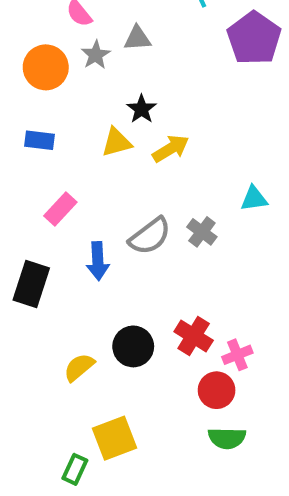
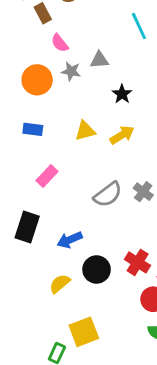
gray star: (96, 55) -> (71, 71), turned -30
black star: (142, 109) -> (122, 94), moved
blue arrow: (98, 261) -> (70, 240), moved, turned 70

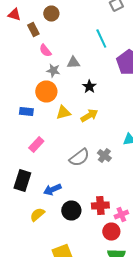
orange circle: (37, 80) -> (46, 92), moved
red cross: (138, 262) -> (100, 206), turned -36
yellow semicircle: (60, 284) -> (37, 214), moved

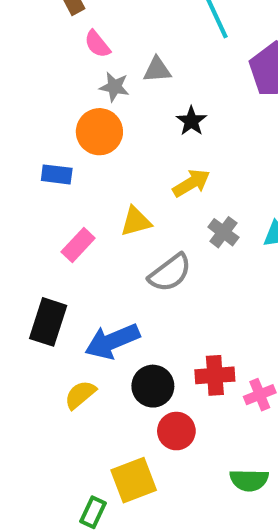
yellow triangle: (63, 112) -> (136, 221), moved
gray cross: (104, 156) -> (223, 232), moved
blue arrow: (52, 190) -> (112, 341), size x1.4
red circle: (111, 232) -> (176, 431), moved

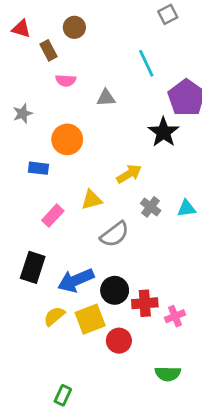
pink semicircle: (97, 44) -> (66, 80), turned -48
gray star: (114, 87) -> (23, 114), moved, turned -30
black star: (191, 121) -> (163, 132), moved, size x1.5
black circle: (153, 386) -> (115, 290), moved
yellow square: (134, 480) -> (90, 319), moved

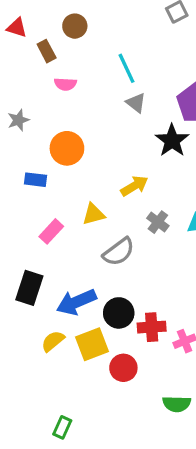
cyan line: (146, 63) -> (127, 68), moved
gray triangle: (106, 98) -> (136, 103), moved, turned 42

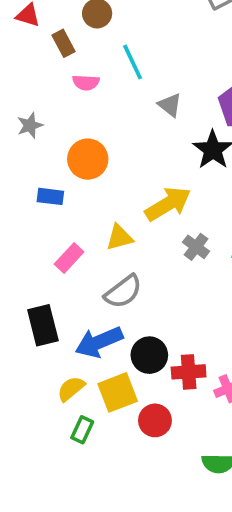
cyan line: (127, 68) -> (133, 62), moved
yellow arrow: (134, 186) -> (168, 204), size x1.4
gray semicircle: (119, 252) -> (123, 292), moved
black rectangle: (29, 288) -> (43, 325), turned -32
green rectangle: (62, 427) -> (82, 430), moved

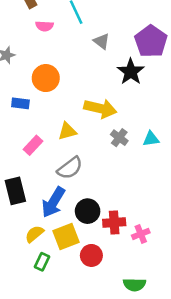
yellow arrow: (168, 204) -> (100, 108), turned 44
blue arrow: (99, 342) -> (53, 202), turned -36

